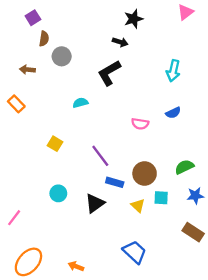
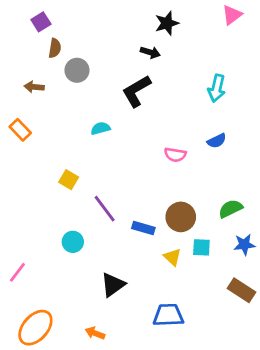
purple line: (100, 156) -> (105, 209), moved
black triangle: (95, 203) -> (113, 285), moved
blue trapezoid: (135, 252) -> (168, 315), turned -45

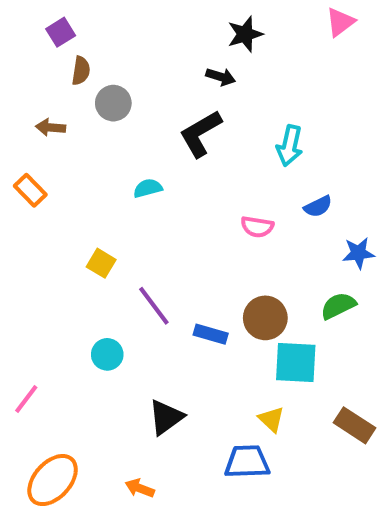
cyan arrow: (217, 88) -> (290, 146), moved
blue star: (244, 245) -> (359, 253), moved
cyan square: (201, 247) -> (296, 363), size x1.6
yellow triangle: (172, 257) -> (271, 419), moved

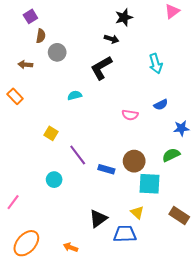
cyan arrow: (290, 146) -> (156, 64), moved, turned -30
black triangle: (166, 417) -> (98, 219), moved

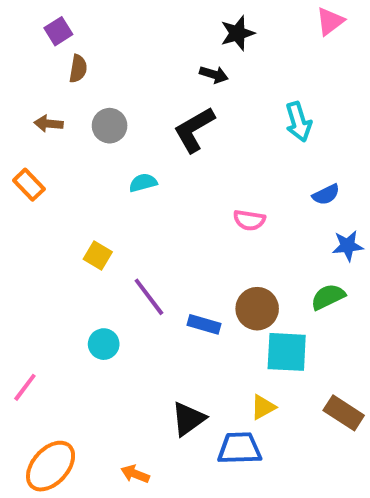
gray circle: (57, 52) -> (110, 126), moved
blue semicircle: (161, 105) -> (326, 195), moved
yellow triangle: (137, 212) -> (263, 407), turned 48

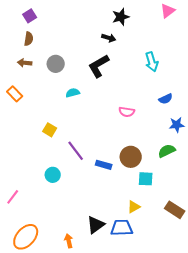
brown semicircle: (78, 69) -> (29, 39), moved
cyan square: (287, 352) -> (146, 179), size x0.7
black triangle: (188, 419) -> (96, 225), moved
orange arrow: (135, 474) -> (69, 241), turned 56

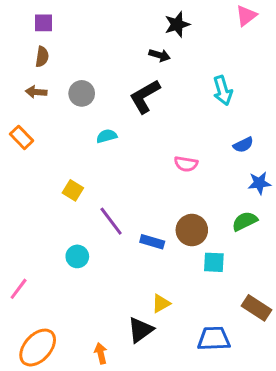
purple square: (30, 16) -> (44, 23), turned 32
yellow triangle: (134, 207) -> (161, 303), moved
blue trapezoid: (122, 228) -> (214, 339), moved

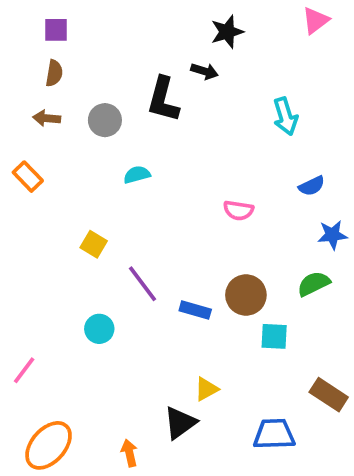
black L-shape: (145, 96) -> (163, 99), moved, turned -45

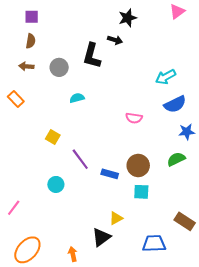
cyan arrow: (285, 116) -> (166, 77), moved, turned 78
blue semicircle: (312, 186) -> (175, 104), size x1.5
cyan square: (274, 336) -> (141, 192), moved

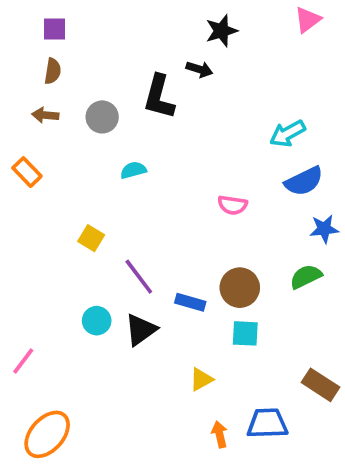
black triangle: (101, 237) -> (141, 330), moved
orange arrow: (73, 254) -> (220, 434), moved

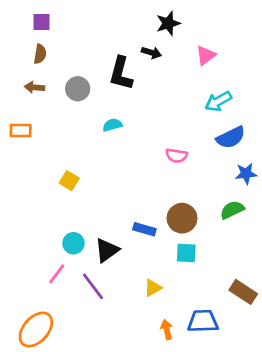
pink triangle: (308, 20) -> (206, 55), moved
cyan semicircle: (133, 170) -> (112, 125), moved
orange rectangle: (27, 172) -> (21, 131), turned -45
purple line: (139, 277) -> (93, 286), moved
pink line: (23, 361) -> (57, 274), moved

